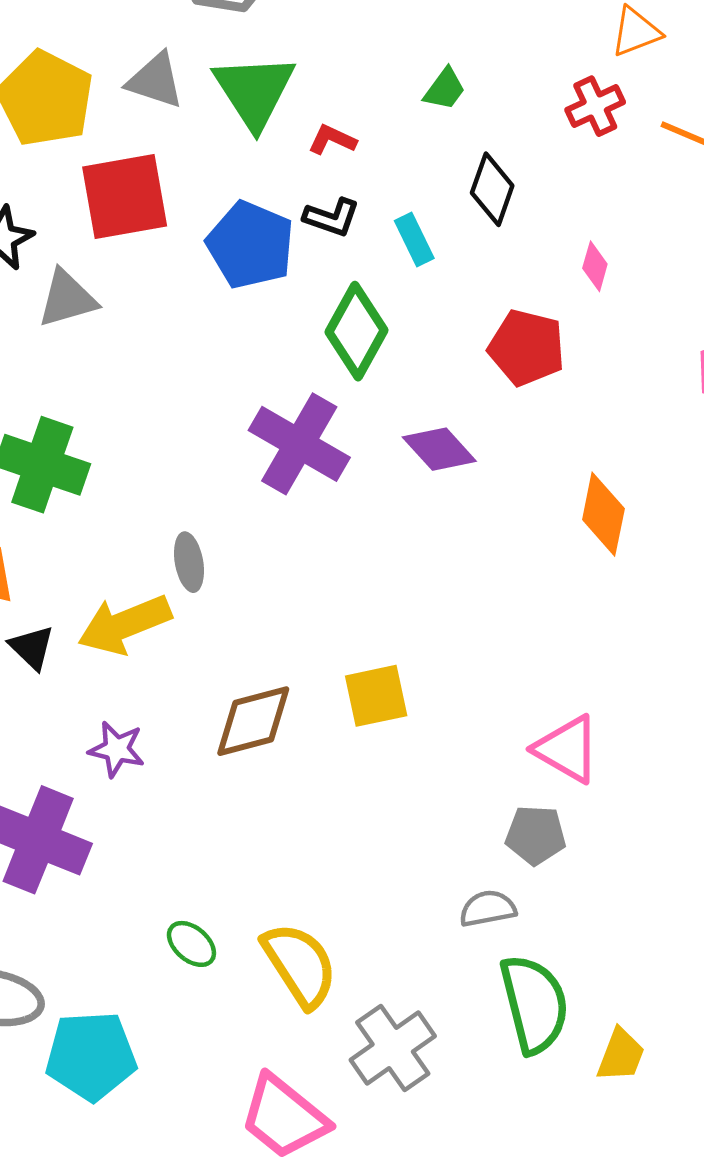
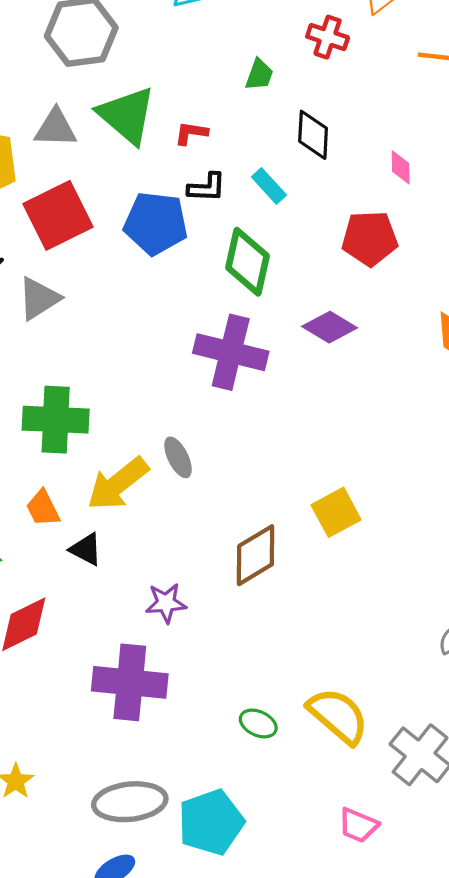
red cross: (595, 106) -> (328, 37), moved, turned -30
yellow arrow: (124, 624) -> (118, 484), moved
pink trapezoid: (284, 1117) -> (358, 825), size x0.6

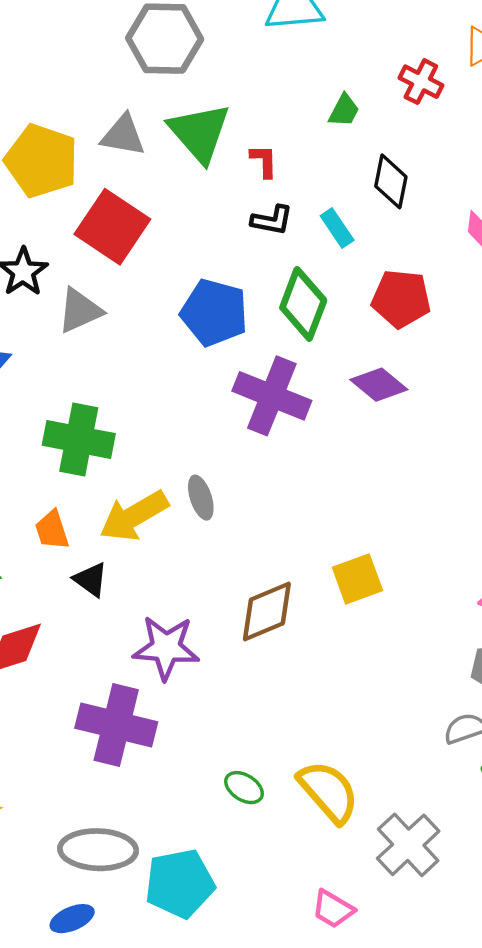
red L-shape: (191, 133) -> (264, 161), turned 72
red square: (58, 215) -> (112, 227), turned -38
blue pentagon: (156, 223) -> (214, 313), moved
red pentagon: (370, 238) -> (401, 299), moved
purple star: (166, 603) -> (166, 648), size x1.5

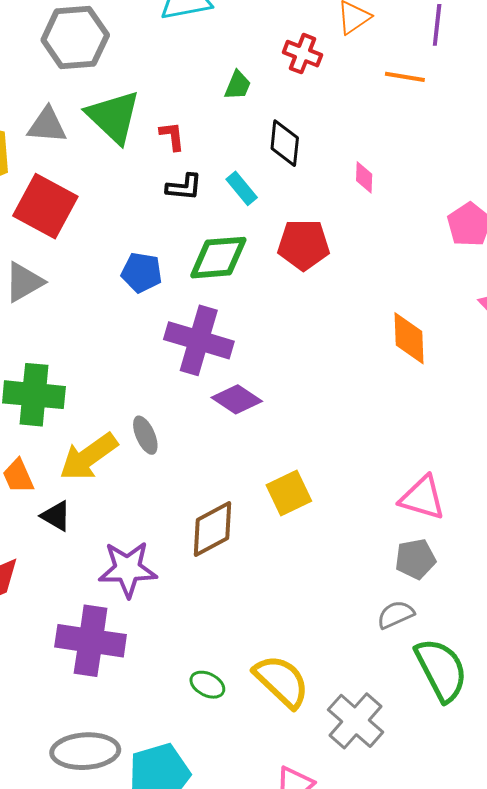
green diamond: (303, 304) -> (218, 258), turned 70
blue pentagon: (214, 313) -> (142, 272), size x0.7
purple diamond: (379, 385) -> (237, 399), moved

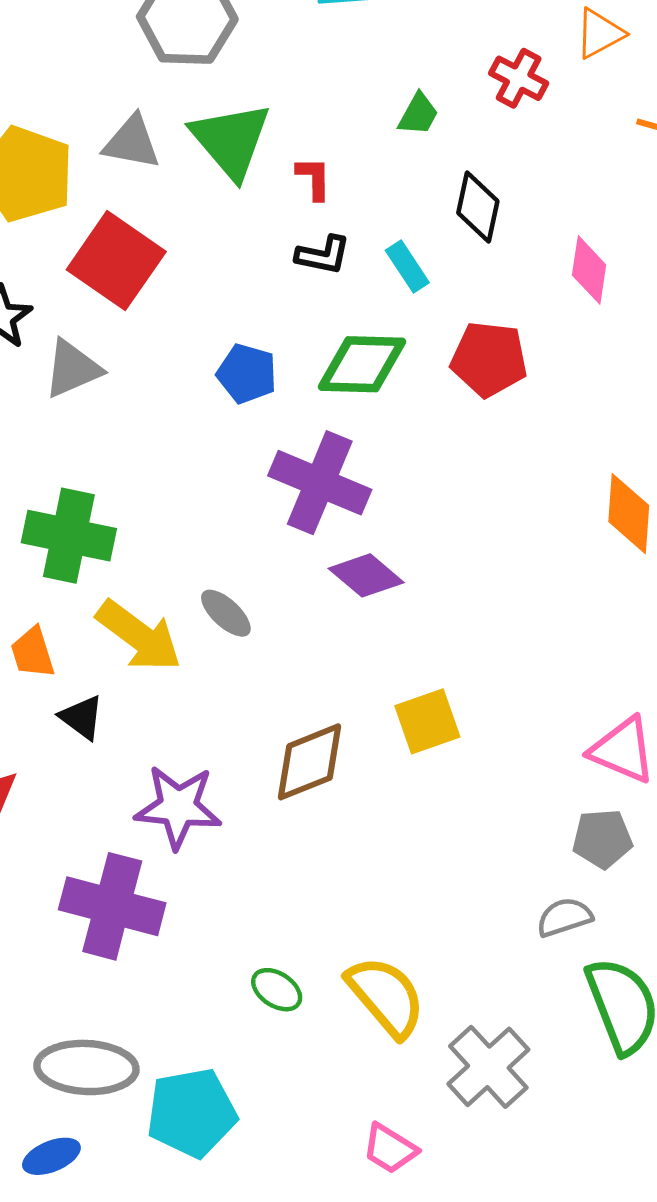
pink diamond: (364, 177) -> (589, 270), size x1.4
gray ellipse: (145, 435) -> (226, 613), turned -30
yellow arrow: (88, 457) -> (139, 636), turned -114

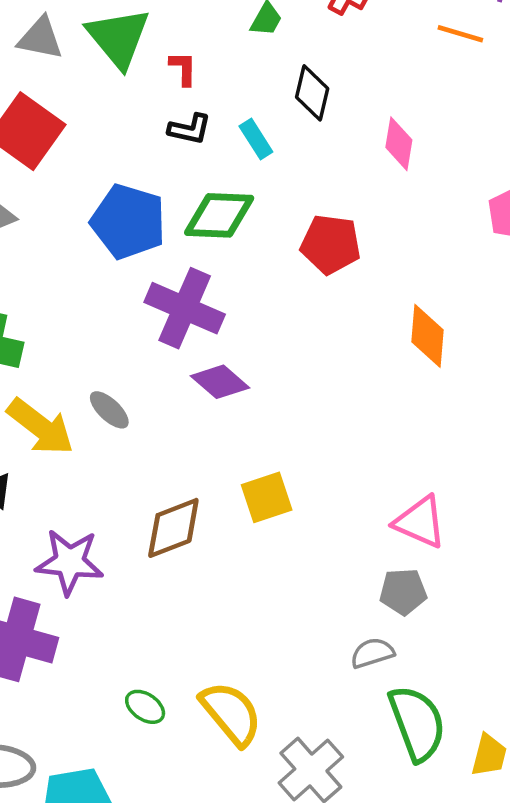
red pentagon: (489, 359) -> (331, 244), moved
blue pentagon: (247, 374) -> (128, 222), size x1.6

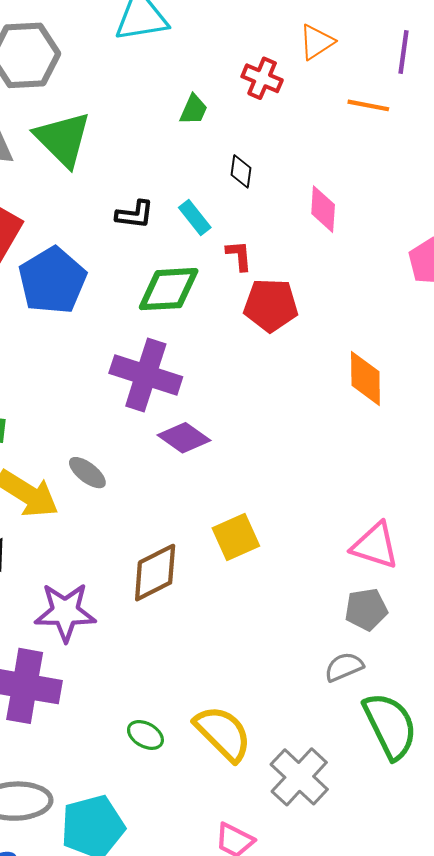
red L-shape: (183, 69) -> (239, 256), moved
black diamond: (312, 93) -> (241, 171), size x0.7
blue pentagon: (128, 222) -> (52, 281), moved, turned 30

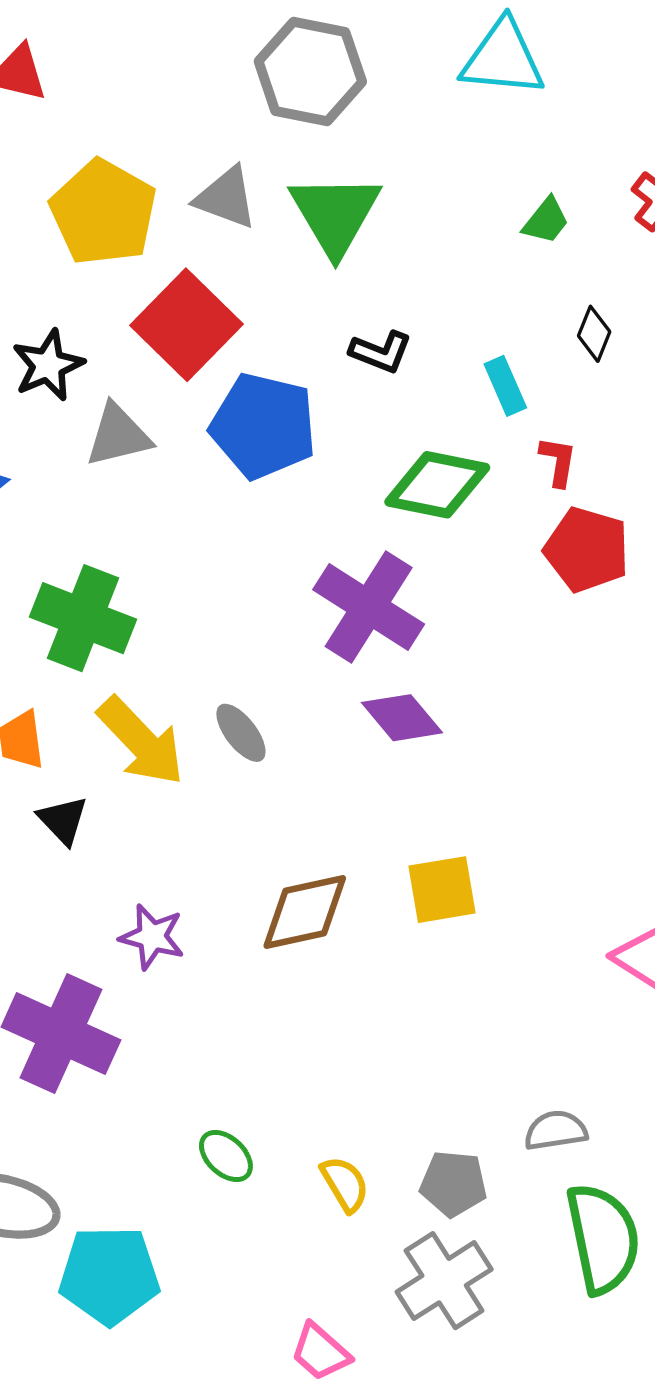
black L-shape: (135, 214) -> (381, 352), moved
blue pentagon: (52, 281) -> (263, 426), turned 30
gray pentagon: (366, 609) -> (453, 1184), moved
purple star: (65, 612) -> (152, 937), size x0.7
yellow semicircle: (223, 733) -> (345, 1184), size x0.6

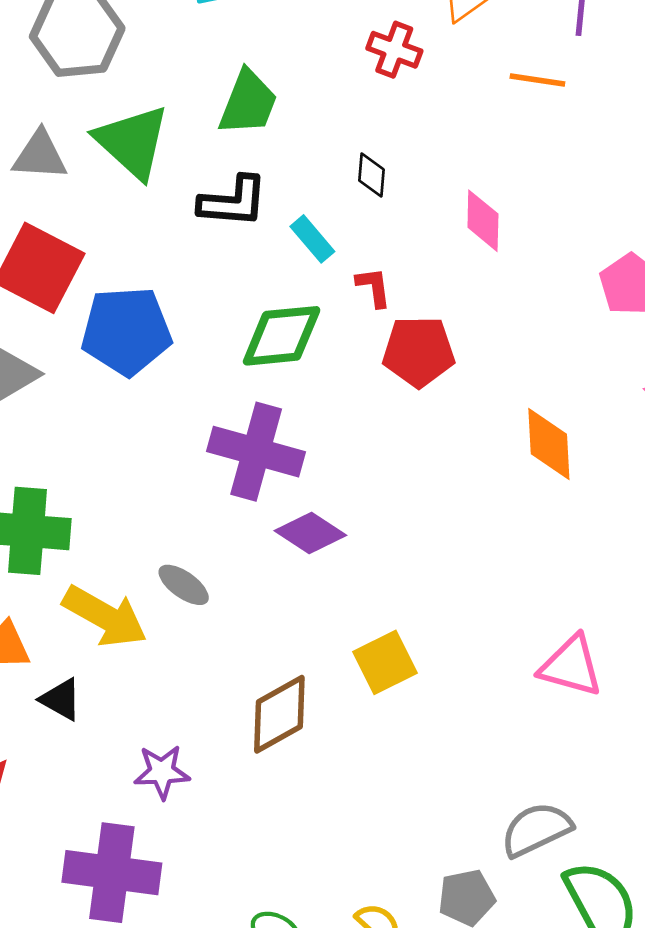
green trapezoid: (546, 221) -> (248, 103), moved, size x1.6
black L-shape: (381, 352) -> (233, 202), moved, size x1.4
gray semicircle: (556, 1130) -> (536, 829), size x1.4

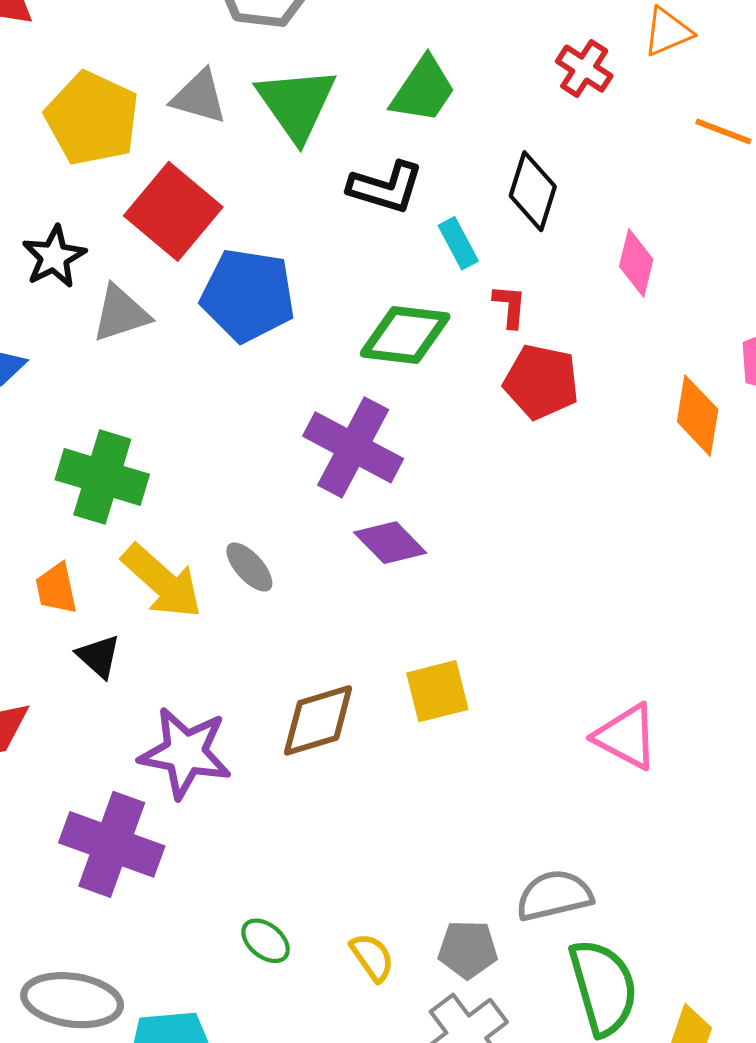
black diamond: (371, 175) -> (533, 191), size x1.6
orange diamond: (549, 444) -> (698, 416), moved
purple star: (162, 772) -> (185, 753), size x1.6

